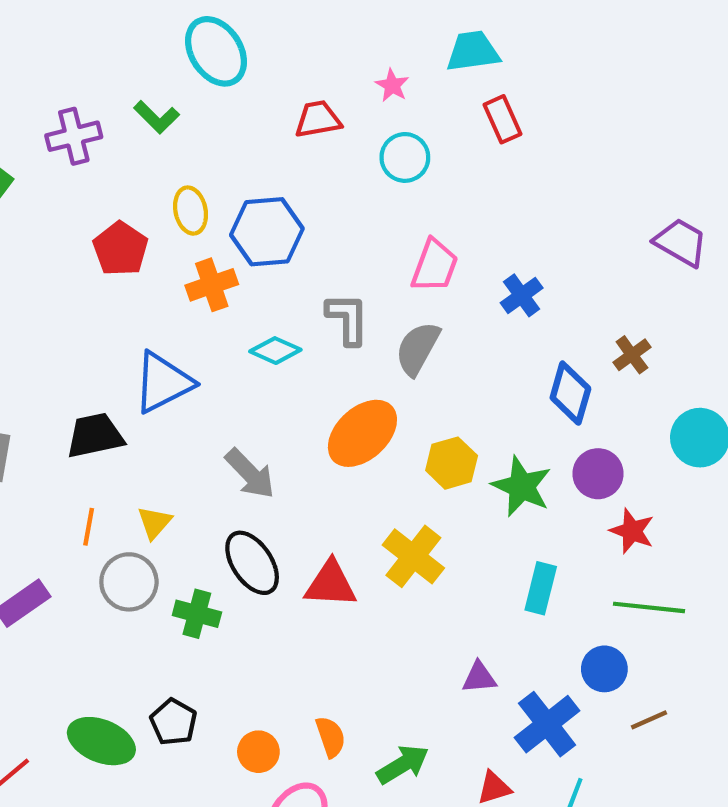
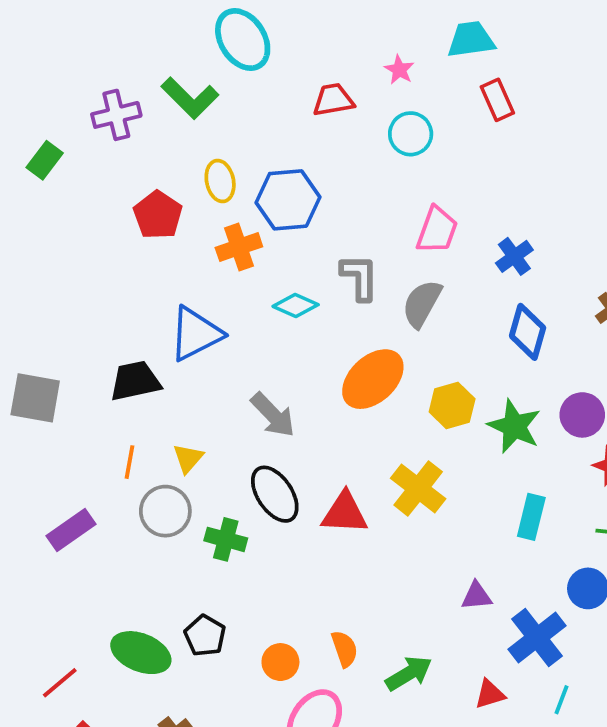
green L-shape: (157, 117) -> (190, 98), size x1.4
blue diamond: (570, 393) -> (528, 332), moved

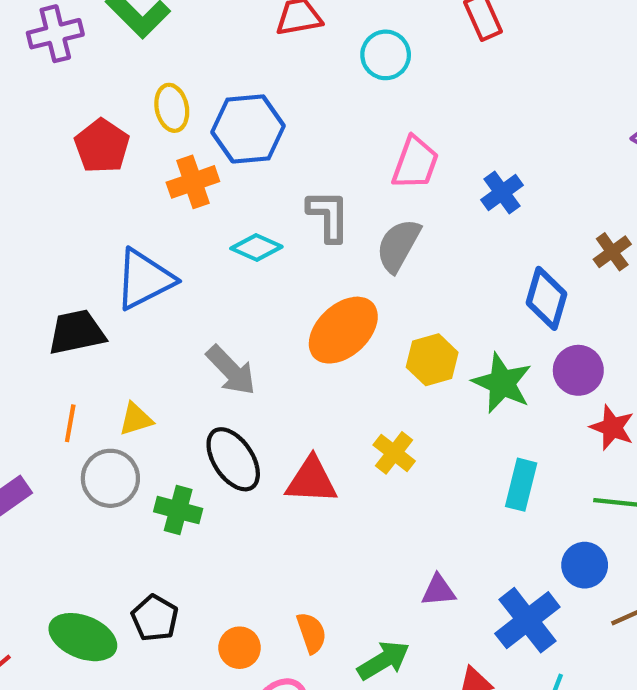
blue diamond: (528, 332) -> (547, 298), moved
yellow triangle: (188, 458) -> (136, 419), turned 32
yellow cross: (418, 488) -> (394, 453), size x0.7
purple triangle: (477, 596) -> (439, 591), moved

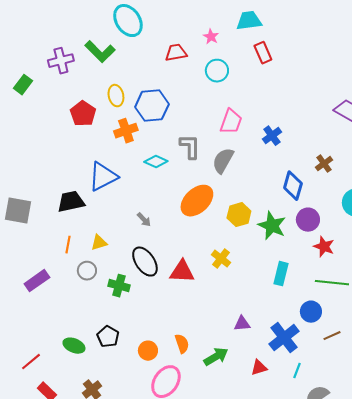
gray arrow: (231, 370) -> (144, 220), size x0.6
gray circle: (110, 478) -> (87, 271), size x0.7
green ellipse: (83, 637) -> (74, 346), size x0.7

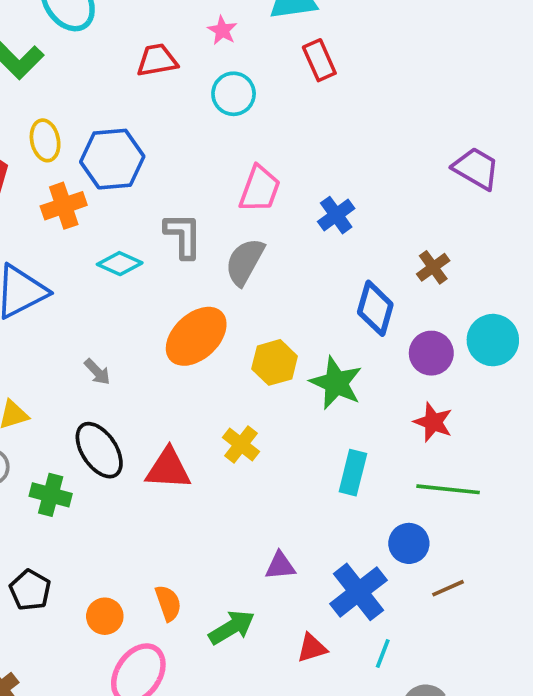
purple circle: (308, 220) -> (431, 353), moved

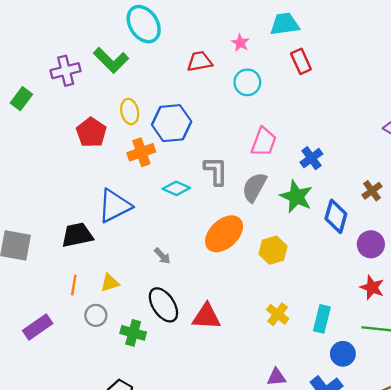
green star: (336, 383) -> (296, 197), moved
yellow cross: (241, 445) -> (278, 314), moved
blue circle: (409, 543) -> (343, 354), moved

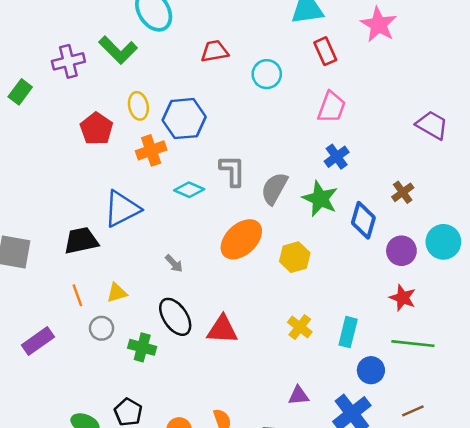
pink star: (240, 43) -> (379, 25), moved, size x1.8
pink trapezoid: (264, 142) -> (332, 107), moved
orange line: (74, 285) -> (77, 295), turned -30

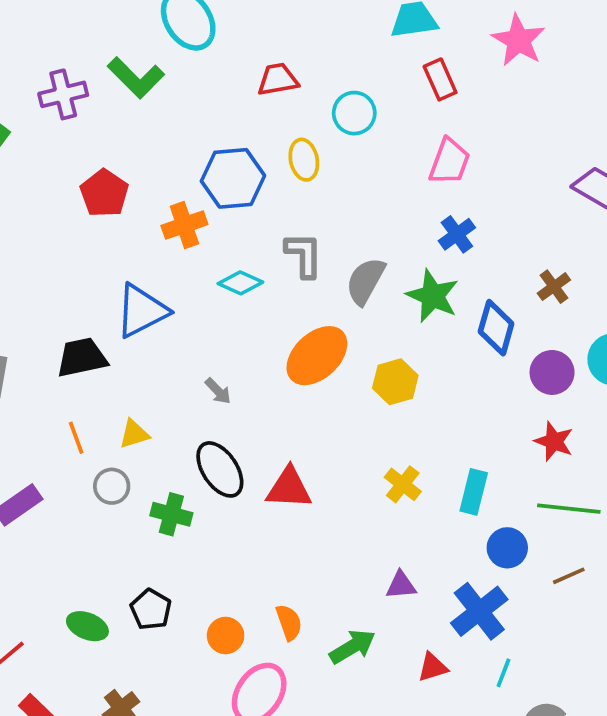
yellow ellipse: (138, 106) -> (304, 160), moved
brown line: (413, 411) -> (569, 576), moved

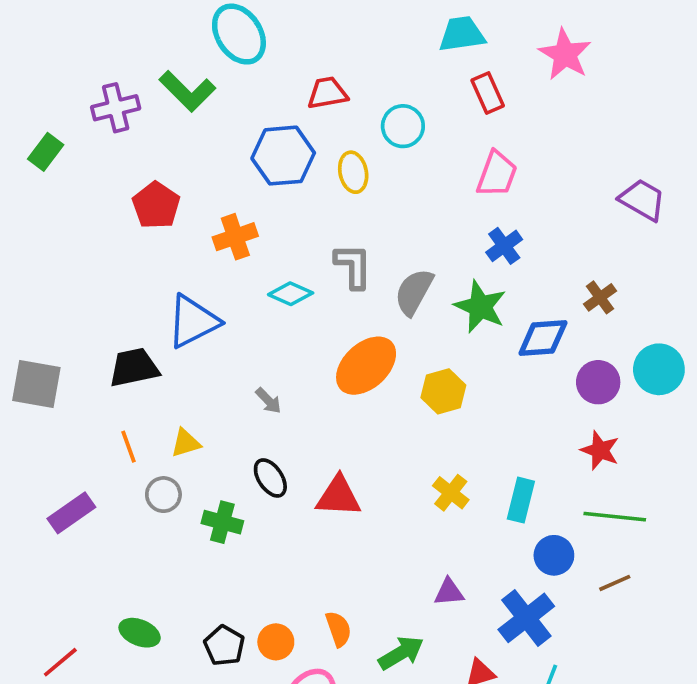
blue hexagon: (233, 178) -> (283, 156), moved
blue diamond: (496, 328) -> (543, 338), turned 70
black ellipse: (220, 469) -> (270, 478), size x0.7
black pentagon: (151, 609) -> (224, 646), moved

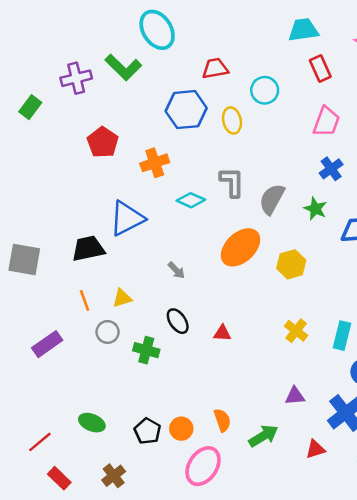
green star: (480, 307) -> (315, 209), size x0.7
red triangle: (338, 496) -> (222, 333), size x0.6

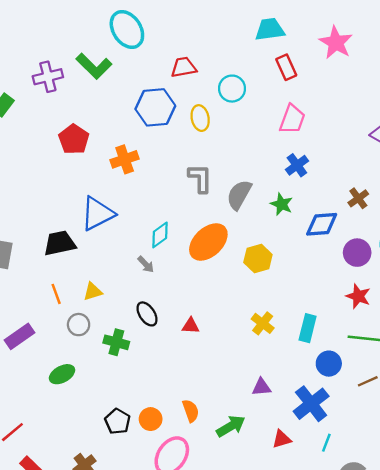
cyan diamond: (191, 200) -> (160, 235), moved, turned -60
green ellipse: (92, 423) -> (62, 374), moved, turned -50

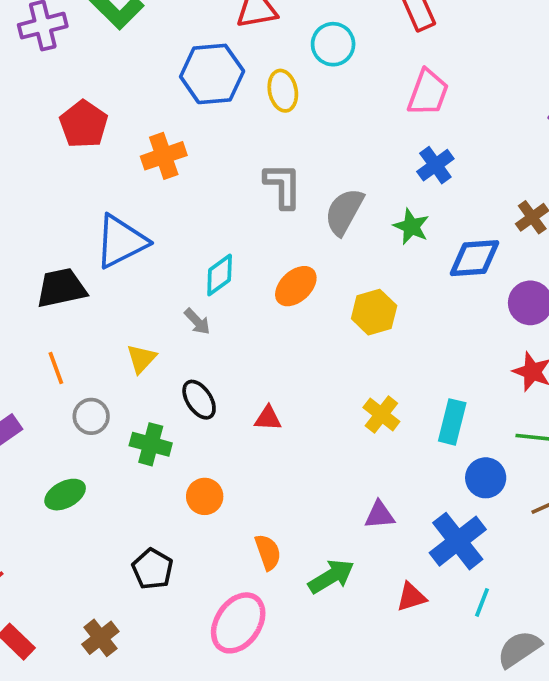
orange ellipse: (208, 242) -> (296, 286), size x0.7
yellow triangle: (93, 292) -> (141, 359), moved, turned -30
orange circle: (151, 419) -> (205, 496), moved

